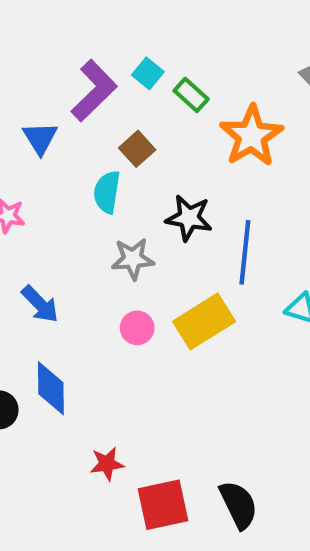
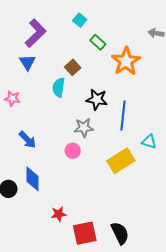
cyan square: (148, 73) -> (80, 20), moved
purple L-shape: (94, 91) -> (36, 33), moved
gray star: (133, 259) -> (84, 128), moved
yellow rectangle: (204, 321) -> (121, 161), moved

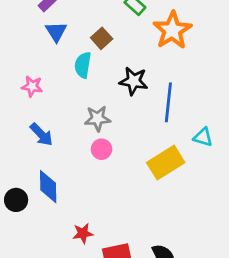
blue triangle: (27, 62) -> (56, 32), moved
pink star: (12, 98) -> (32, 86), moved
gray star: (84, 128) -> (98, 118), moved

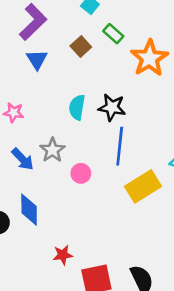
brown square: (102, 38) -> (81, 47), moved
cyan semicircle: (83, 65) -> (77, 107), moved
blue line: (168, 102) -> (120, 146), moved
gray star: (98, 118) -> (52, 150), moved, turned -30

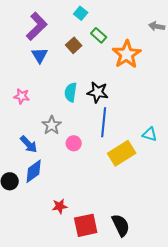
blue arrow: (23, 159) -> (29, 144), moved
blue diamond: (29, 210) -> (34, 171), turned 55

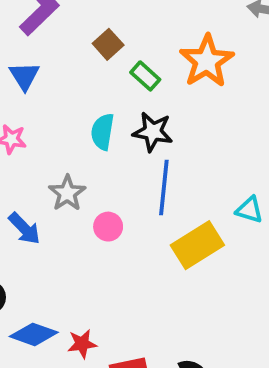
green rectangle: (99, 35) -> (145, 76), moved
blue triangle: (40, 55) -> (24, 76), moved
blue diamond: (34, 171) -> (34, 334), moved, turned 55

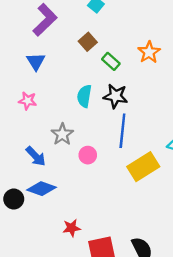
orange star: (207, 61) -> (149, 52), size x0.7
blue diamond: (34, 334) -> (42, 189), moved

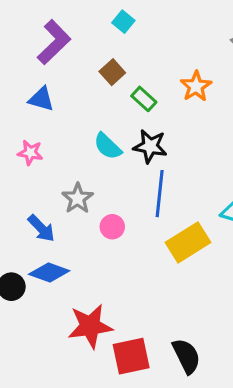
blue triangle: (36, 61) -> (41, 99), turned -42
cyan semicircle: (84, 96) -> (108, 146), turned -55
red star: (72, 228) -> (90, 326), size x1.8

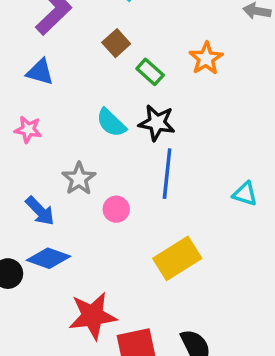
yellow rectangle: (188, 242) -> (177, 258), moved

